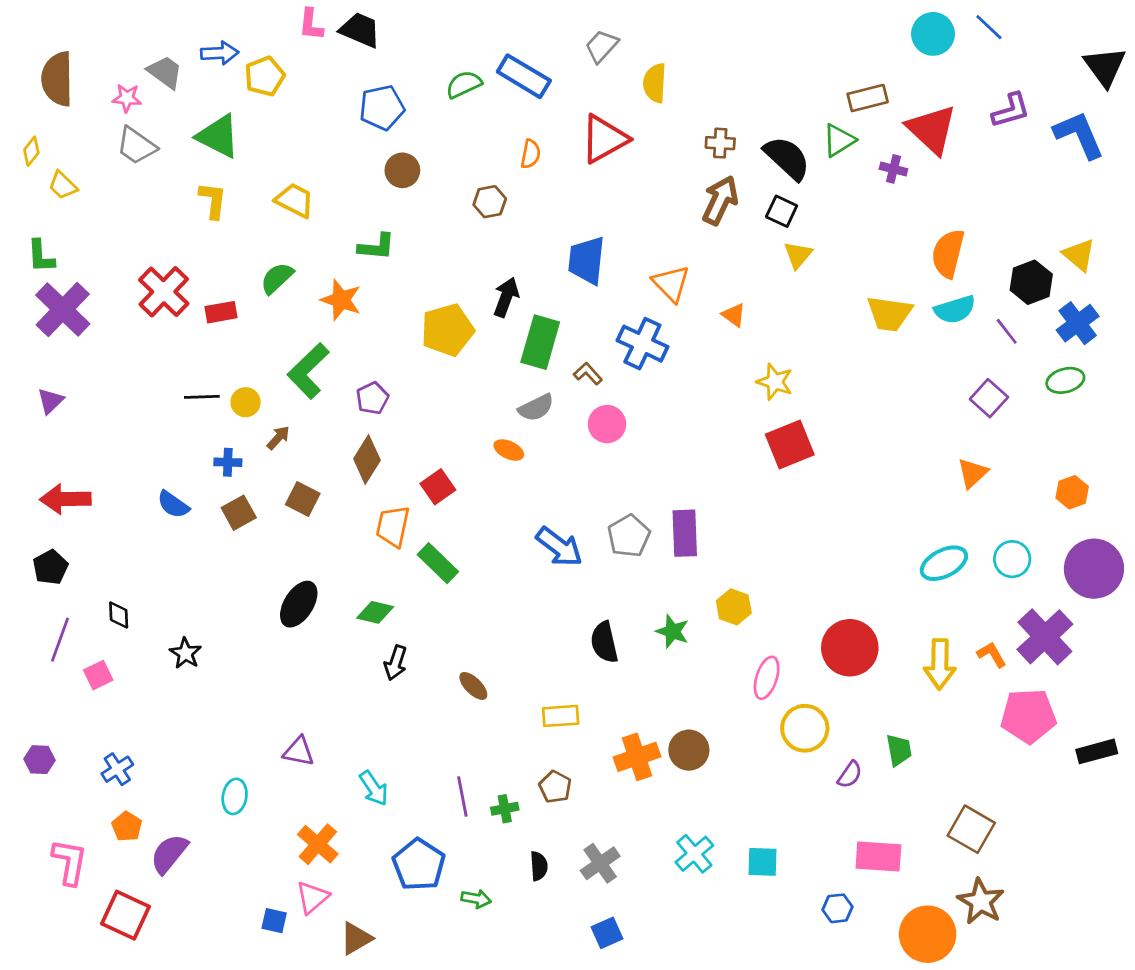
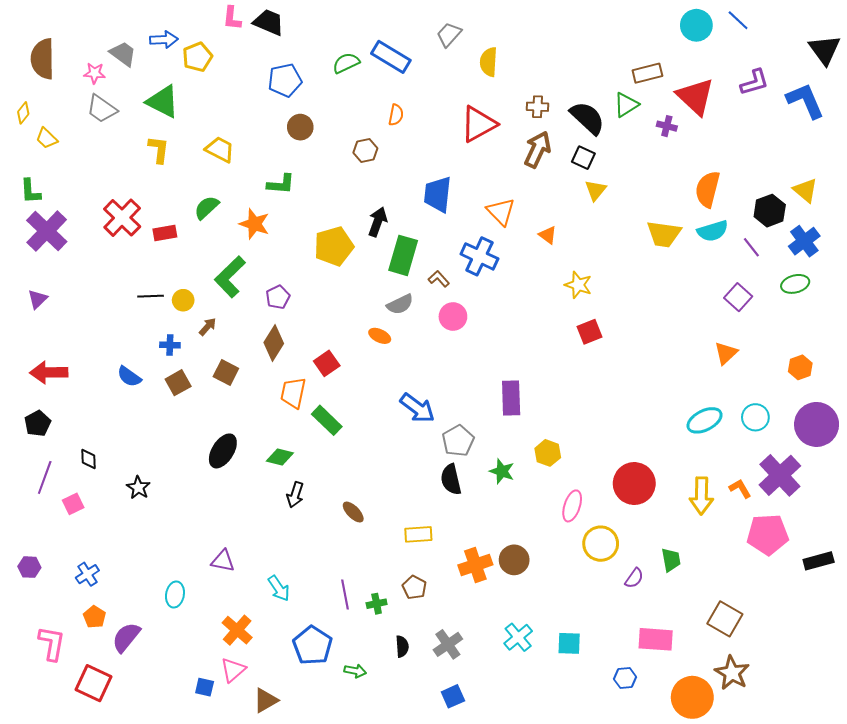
red triangle: (604, 139) -> (478, 124), moved
red square: (790, 445) -> (589, 332), size x0.7
gray pentagon: (629, 536) -> (458, 441), moved

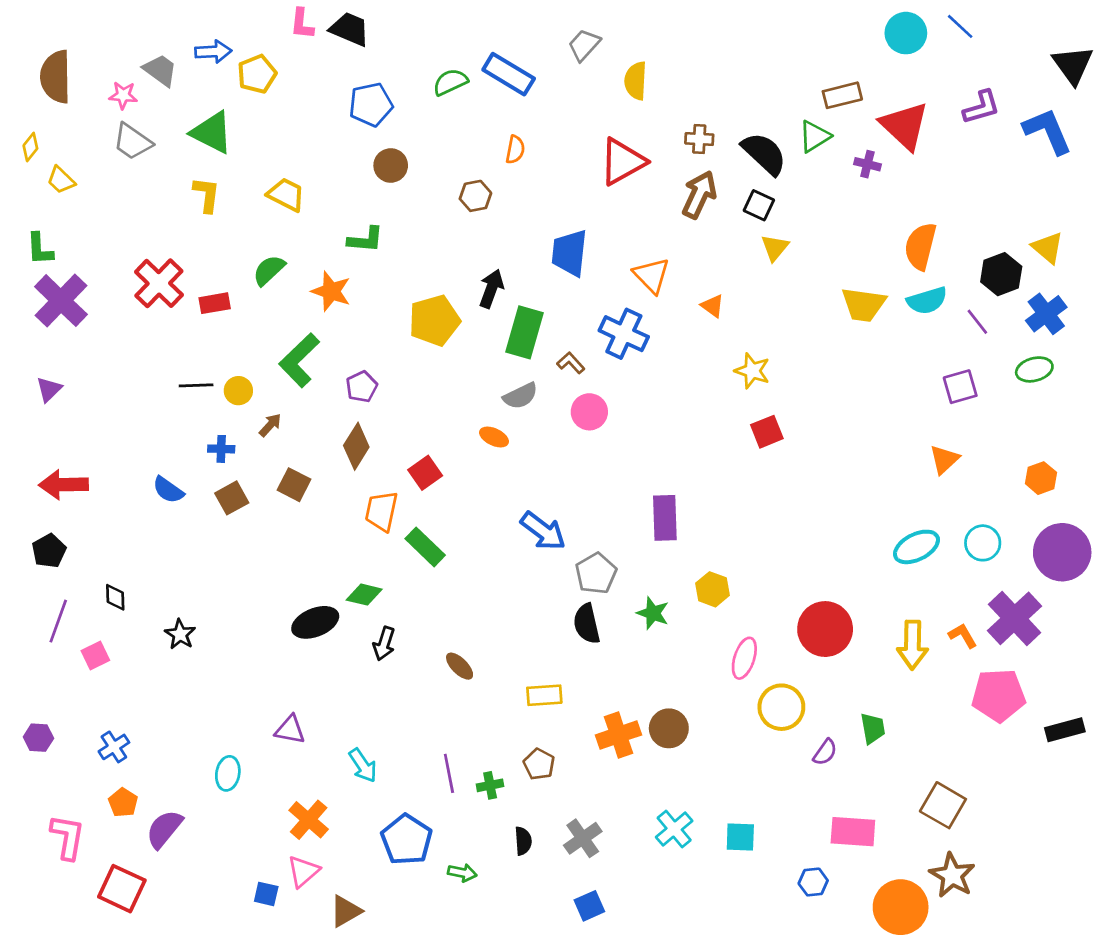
purple square: (738, 297) -> (960, 387), turned 32
black ellipse: (223, 451) -> (315, 622), moved, turned 36

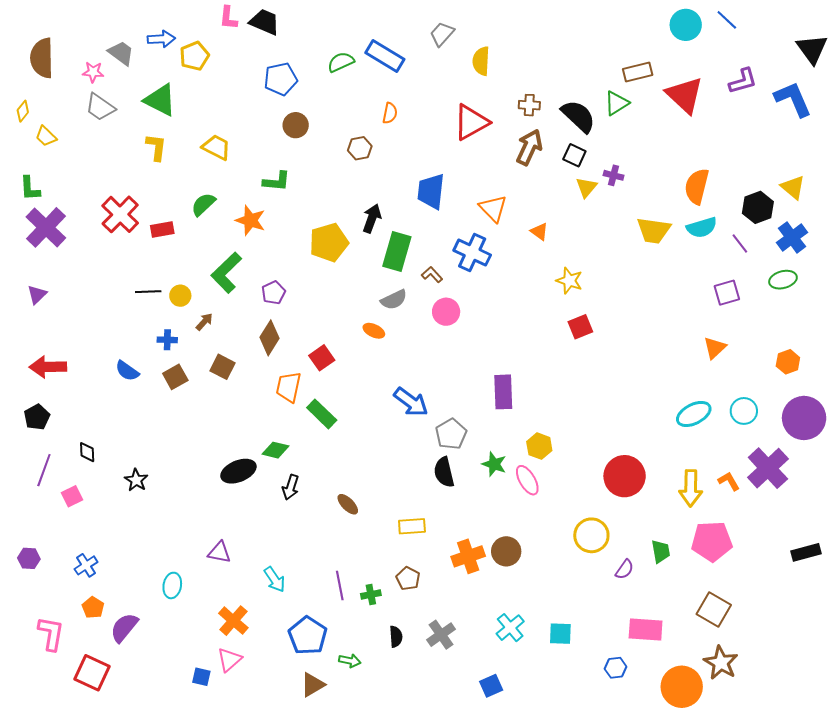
purple cross: (867, 164) -> (614, 175), moved
pink ellipse: (744, 658) -> (527, 480), moved, turned -48
pink pentagon: (999, 695) -> (712, 541), moved
blue square: (589, 906) -> (491, 686), moved
brown triangle: (346, 911) -> (313, 685), moved

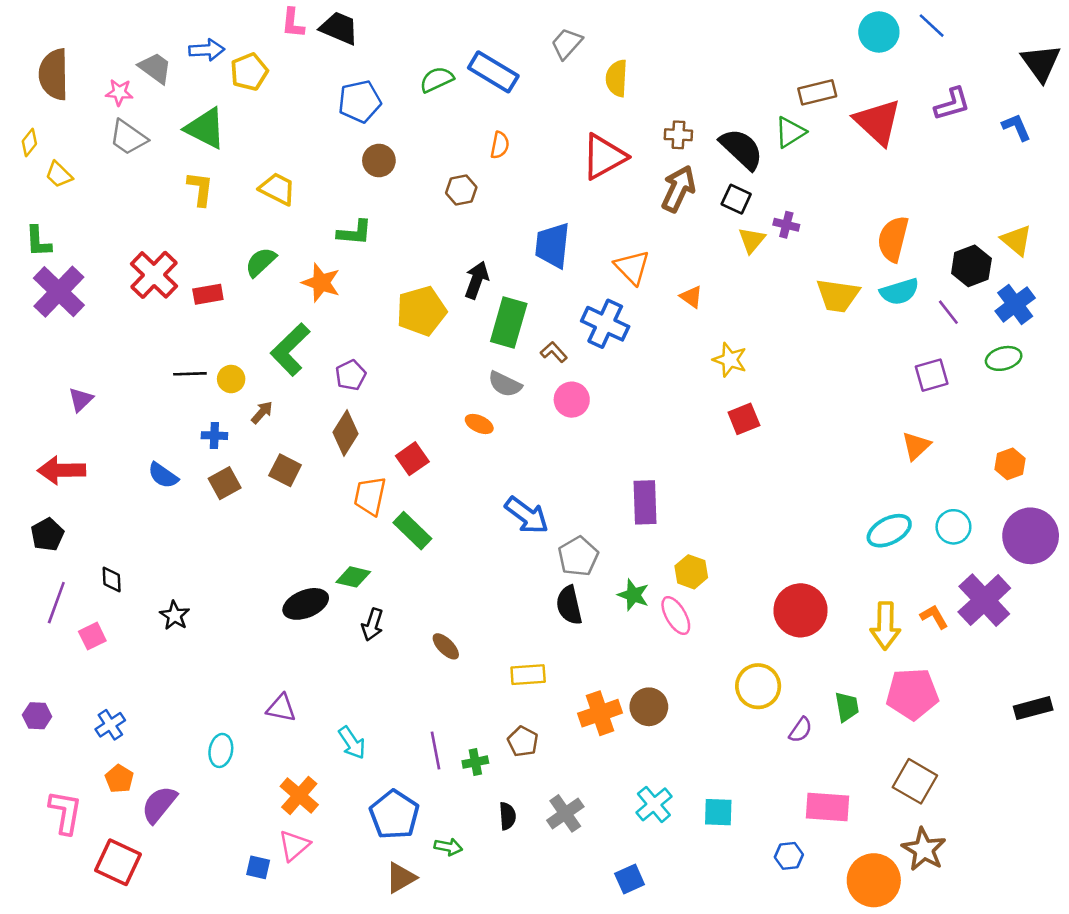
blue L-shape: (793, 99) -> (1016, 127), size x0.6
purple triangle: (37, 295) -> (81, 400), moved
gray semicircle: (394, 300) -> (505, 384), turned 52

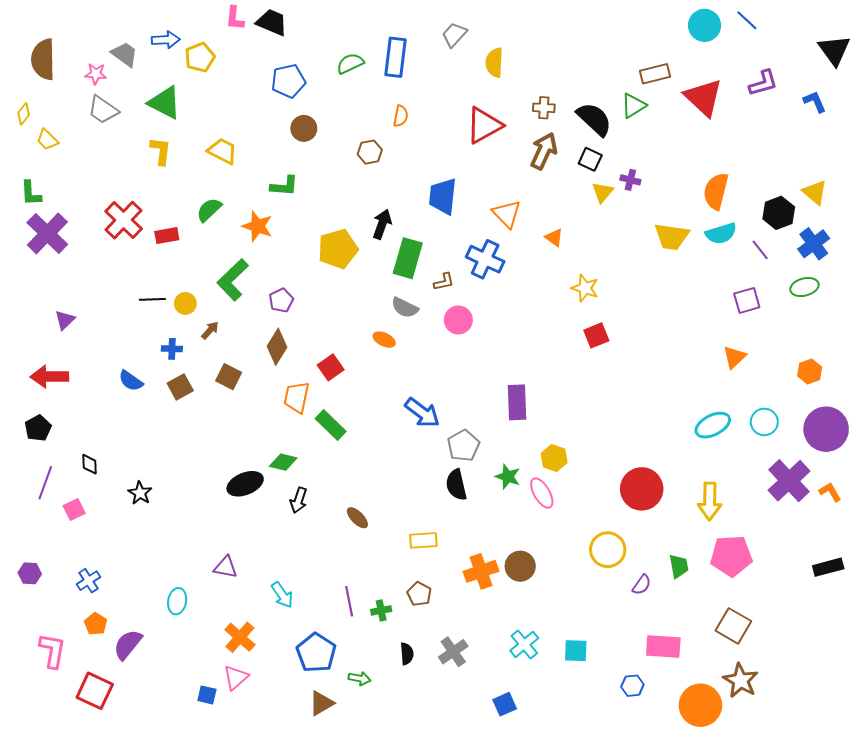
blue rectangle: (493, 72) -> (395, 57), turned 66
brown L-shape: (554, 352) -> (444, 282), turned 120
orange L-shape: (934, 617) -> (830, 492), moved

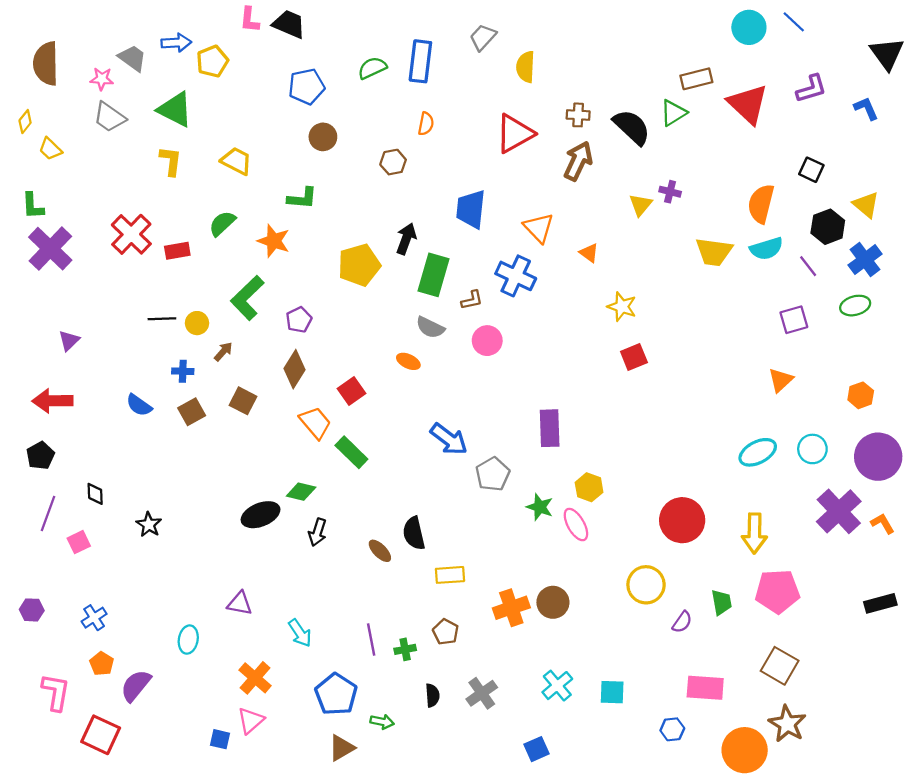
black square: (590, 159) -> (811, 170), moved
orange trapezoid: (297, 397) -> (315, 423), turned 128
black semicircle: (456, 485) -> (414, 533), moved

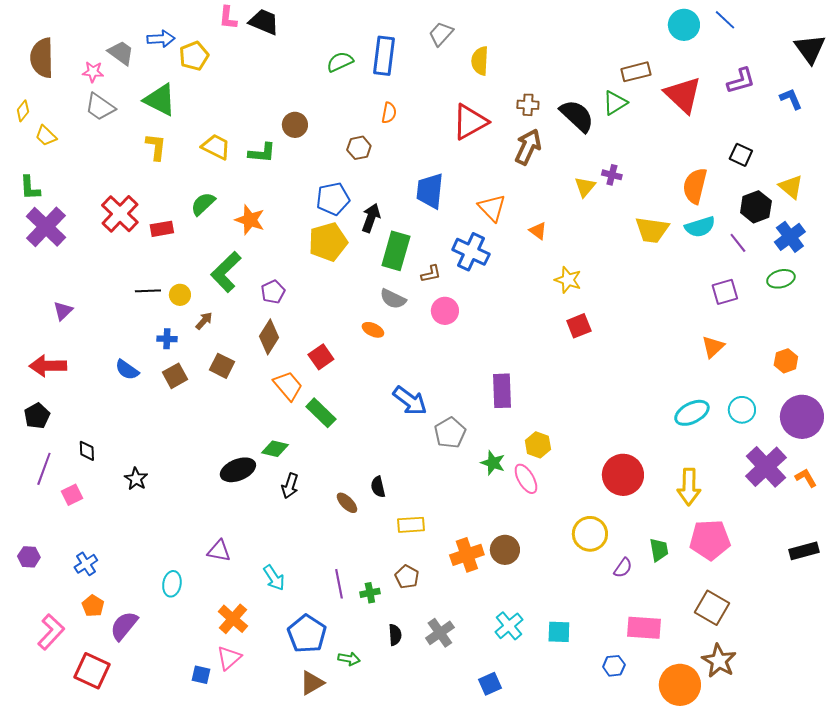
blue pentagon: (307, 87) -> (333, 199), moved
green L-shape: (302, 198) -> (262, 153), moved
black semicircle: (414, 533) -> (378, 487), size x0.7
pink L-shape: (56, 692) -> (51, 632), turned 33

